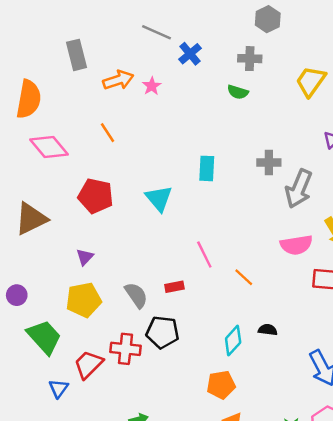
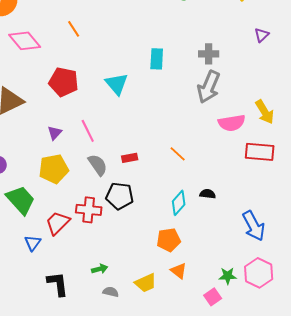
gray arrow: (299, 189) -> (209, 87), moved
pink line: (204, 255) -> (88, 131), moved
orange line: (244, 277) -> (178, 154), moved

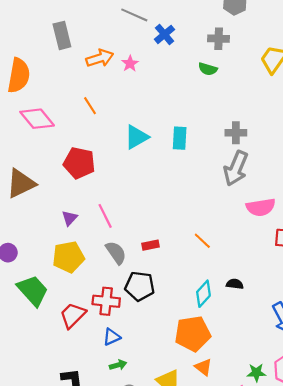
cyan triangle: (117, 84) -> (136, 137), moved, turned 40
orange pentagon: (169, 240) -> (193, 334), size x1.4
blue triangle: (33, 243) -> (112, 337), moved, turned 30

